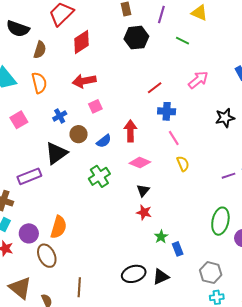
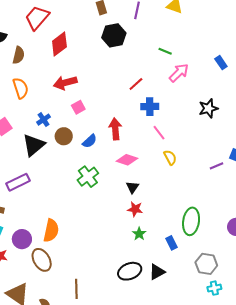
green line: (183, 41) -> (165, 51), moved
black triangle: (56, 153) -> (34, 145), moved
green ellipse: (220, 221) -> (191, 221), moved
green star: (161, 237) -> (139, 234), moved

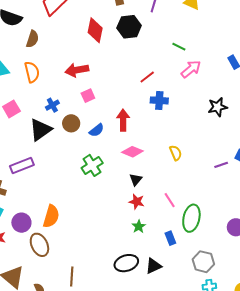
red diamond: (59, 44) -> (95, 30), moved, turned -45
pink line: (159, 133) -> (170, 200), moved

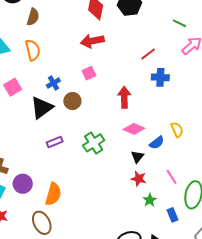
red arrow: (77, 70) -> (92, 41), moved
blue semicircle: (97, 130) -> (157, 143), moved
purple rectangle: (22, 166) -> (55, 142), moved, size x0.7
purple circle: (21, 223) -> (23, 184), moved
green star: (139, 226) -> (150, 200), moved

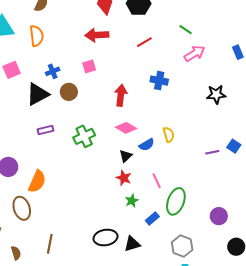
red line: (148, 54) -> (144, 42), moved
blue rectangle: (173, 215) -> (152, 218), turned 64

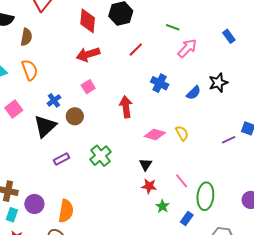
blue cross: (159, 81) -> (160, 83), turned 30
pink diamond: (126, 128) -> (155, 135), moved
blue semicircle: (147, 145) -> (194, 93), moved

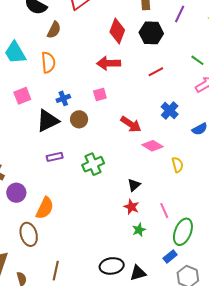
red arrow: (126, 107) -> (131, 124), turned 115
pink diamond: (155, 135) -> (152, 146), moved
blue rectangle: (187, 219) -> (170, 257), moved

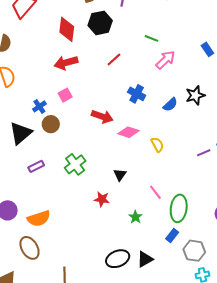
blue cross: (63, 98) -> (39, 106), moved
red star: (131, 207) -> (102, 199), moved
orange semicircle: (45, 208) -> (39, 218), turned 60

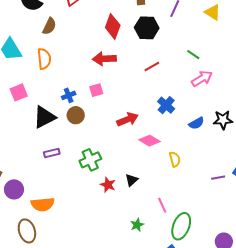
red arrow: (102, 116) -> (128, 119), turned -55
red star: (102, 199) -> (108, 185), moved

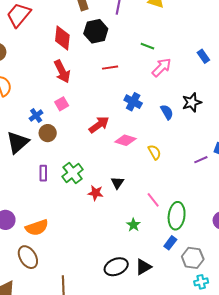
red arrow: (104, 59) -> (62, 71), turned -100
red line: (152, 67) -> (110, 68), turned 35
blue semicircle: (196, 123) -> (167, 112), turned -77
purple rectangle: (52, 153) -> (43, 173), moved, turned -63

